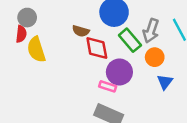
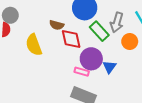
yellow semicircle: (36, 50) -> (34, 45), moved
orange circle: (155, 57) -> (130, 41), moved
blue triangle: (165, 82) -> (109, 67), moved

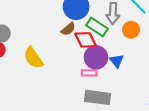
brown semicircle: (57, 25) -> (68, 29), moved, turned -40
red diamond: (71, 39) -> (86, 40), moved

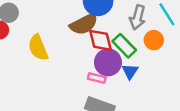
green rectangle: (97, 27) -> (124, 46), moved
brown semicircle: (68, 29) -> (84, 24), size x1.6

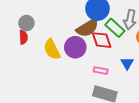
green rectangle: (124, 46) -> (115, 28), moved
purple circle: (108, 62) -> (75, 47), moved

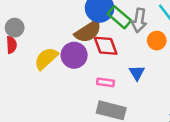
green rectangle: (115, 28) -> (119, 17), moved
yellow semicircle: (52, 49) -> (46, 58), turned 75

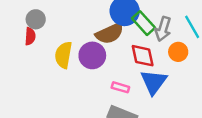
red diamond: (106, 46) -> (143, 56), moved
yellow semicircle: (46, 58) -> (63, 55), turned -45
blue triangle: (137, 73) -> (154, 82), size x1.6

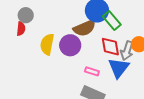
gray arrow: (163, 29) -> (127, 51), moved

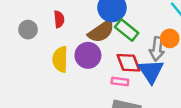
green rectangle: (112, 20) -> (127, 30), moved
red semicircle: (21, 29) -> (59, 19), moved
red diamond: (110, 47) -> (129, 63), moved

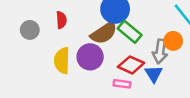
red diamond: (129, 63) -> (131, 65), turned -45
blue triangle: (151, 71) -> (154, 74), size x0.7

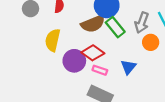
gray arrow: (160, 51) -> (142, 23), moved
purple circle: (90, 57) -> (74, 61), moved
red diamond: (131, 65) -> (93, 53), moved

